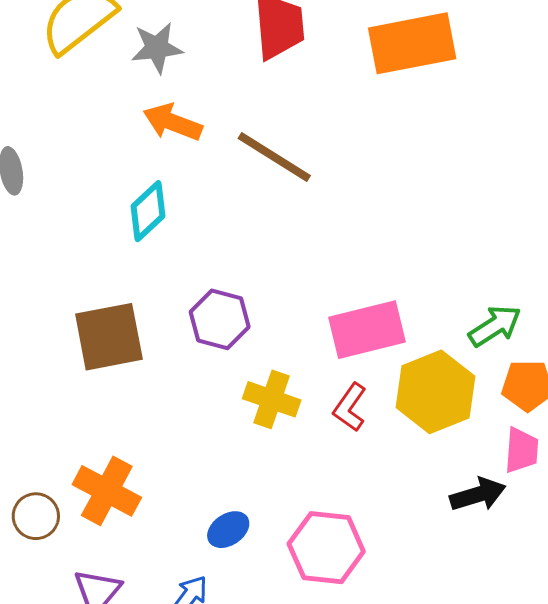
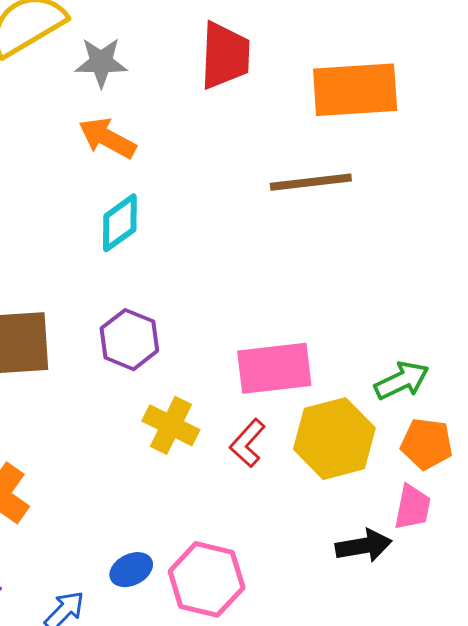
brown line: (274, 157) -> (311, 182), moved, turned -46
cyan diamond: (148, 211) -> (120, 223), moved
blue ellipse: (228, 530) -> (131, 570), moved

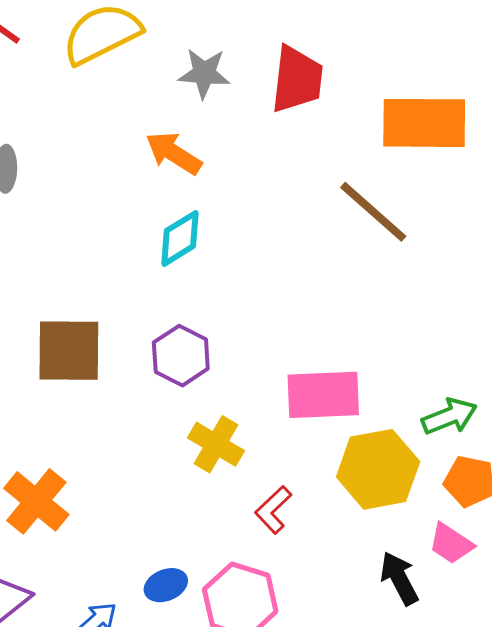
gray star: (101, 62) -> (204, 73), moved
brown line: (311, 182) -> (373, 212), turned 44
red L-shape: (247, 443) -> (273, 510), moved
pink trapezoid: (412, 507) -> (451, 544), turned 108
black arrow: (364, 546) -> (399, 578), turned -112

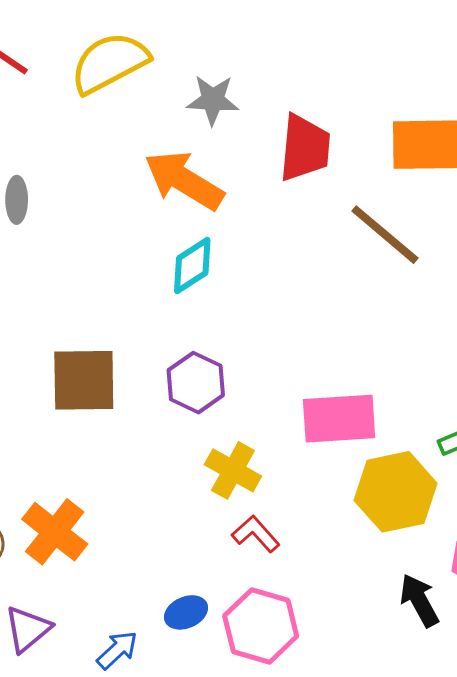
red trapezoid: (297, 79) -> (305, 148), moved
orange arrow: (174, 153) -> (184, 180), size x1.4
red L-shape: (273, 510) -> (256, 534), moved, turned 93

